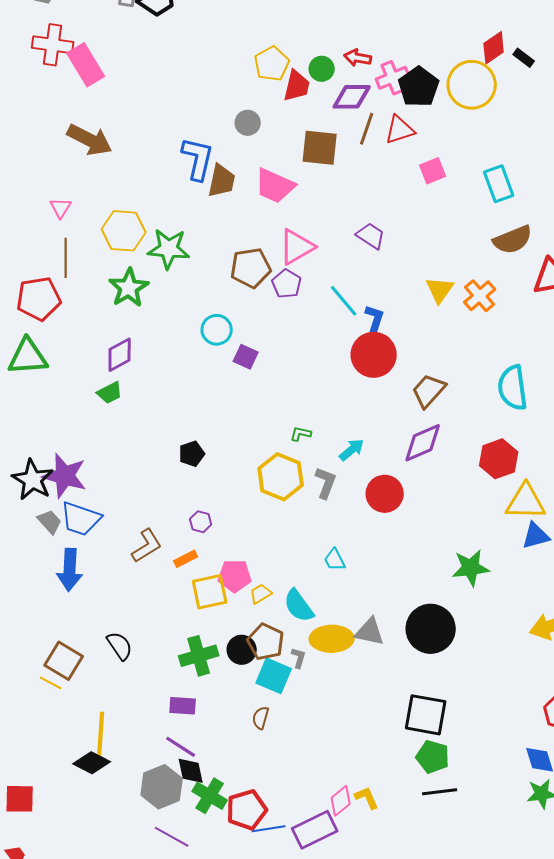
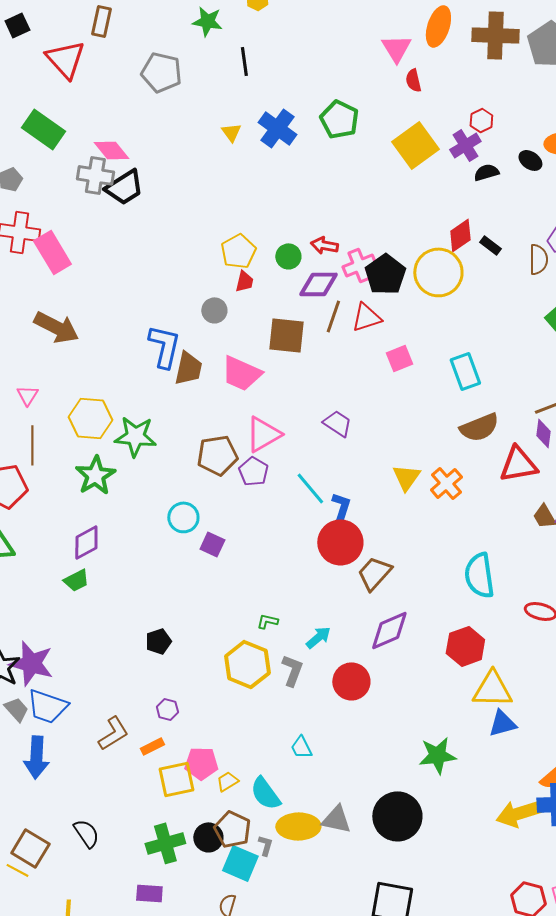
red trapezoid: (297, 86) -> (244, 281), moved, size x0.7
brown trapezoid: (429, 391) -> (374, 573), moved

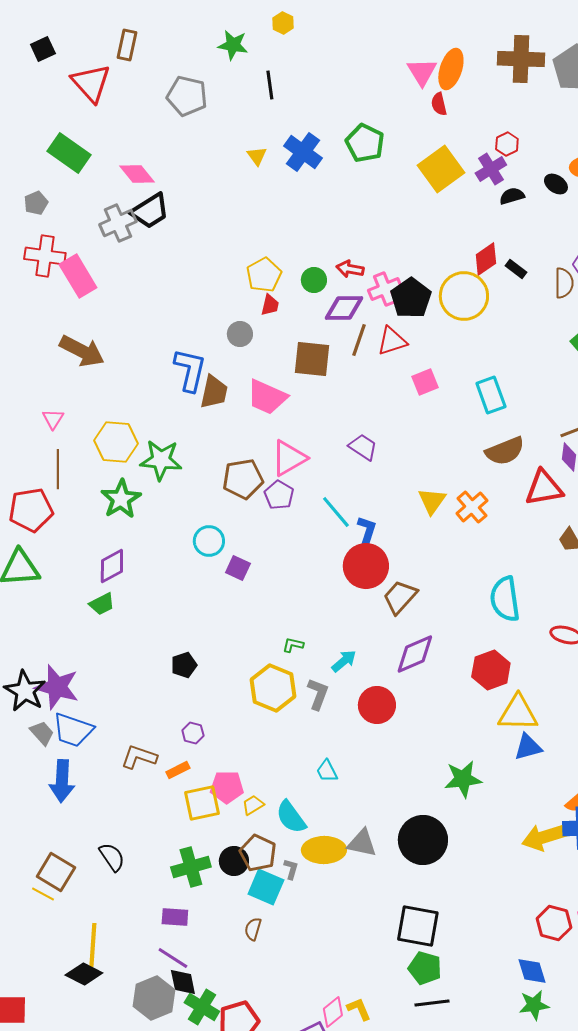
orange ellipse: (438, 26) -> (451, 69), moved
gray cross: (95, 175) -> (118, 223), moved, turned -33
brown L-shape: (113, 733) -> (139, 757), turned -129

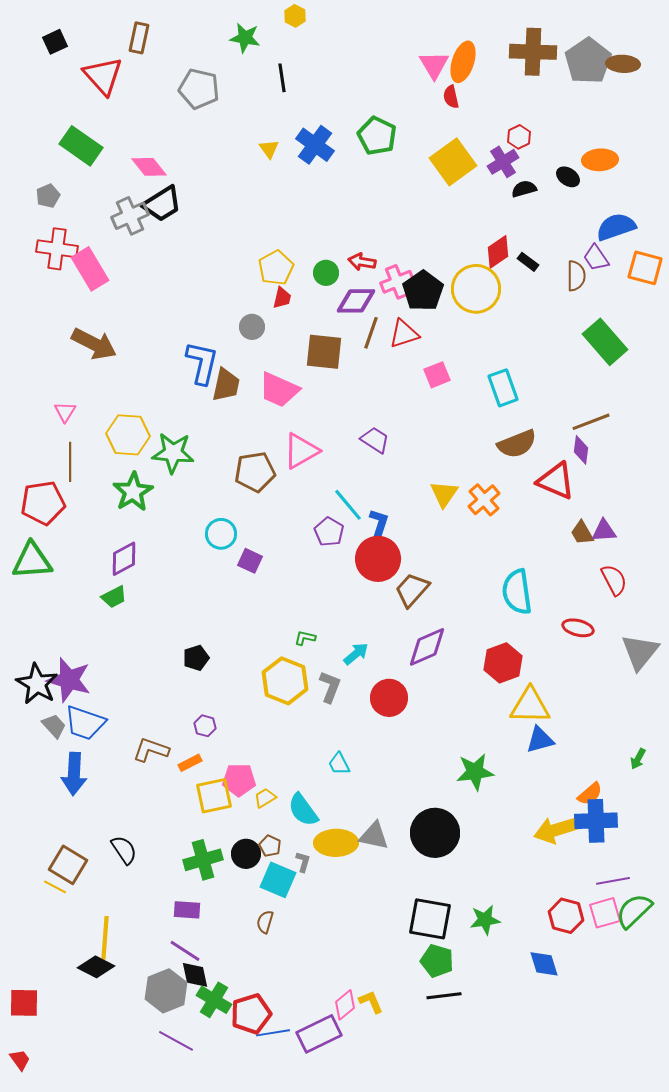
red triangle: (544, 488) -> (556, 481), turned 33
purple pentagon: (279, 495) -> (329, 532), moved
brown pentagon: (258, 853) -> (270, 846), size x0.6
green star: (534, 1005) -> (485, 920), moved

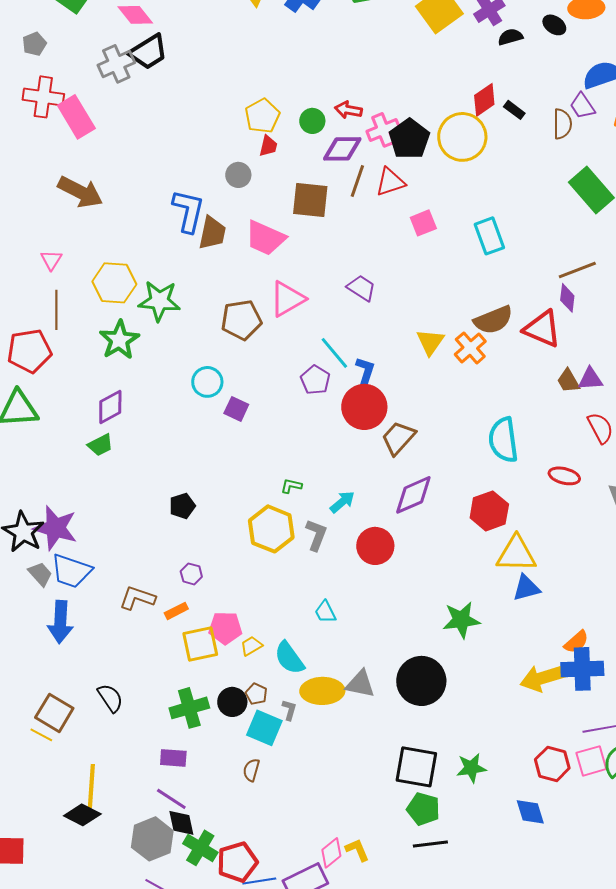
brown semicircle: (517, 444) -> (493, 320), moved

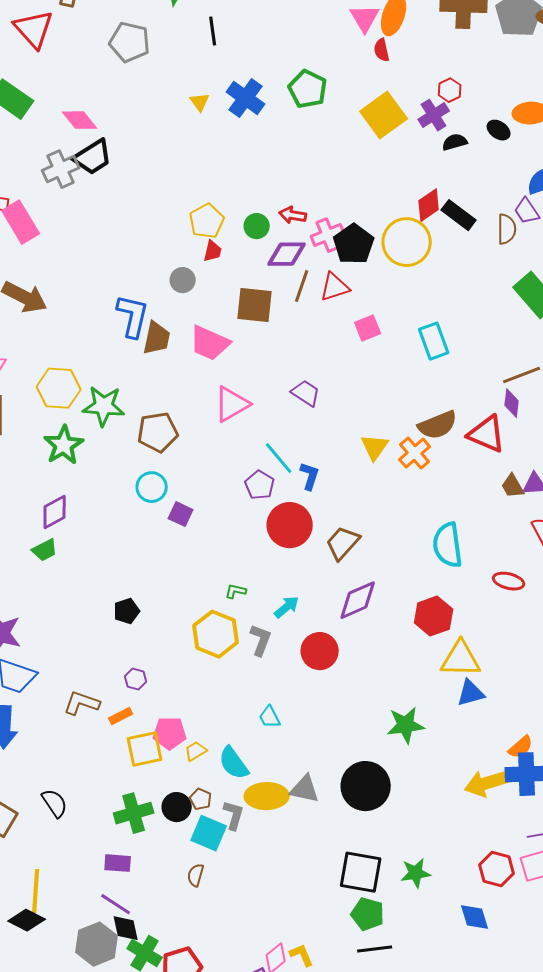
black rectangle: (514, 110) -> (459, 215), size x1.6
brown pentagon: (241, 320) -> (158, 432), moved
red circle: (364, 407) -> (290, 525), moved
gray L-shape: (289, 710) -> (234, 815), size x1.4

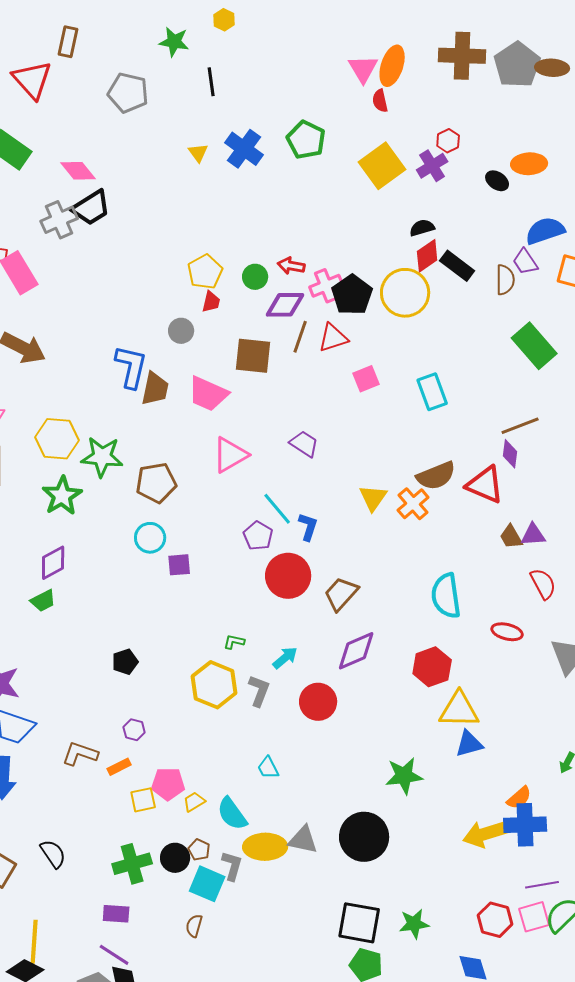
black semicircle: (455, 142) -> (422, 228), moved
purple square: (181, 514) -> (179, 565), turned -30
yellow square: (145, 749) -> (143, 800), size x0.7

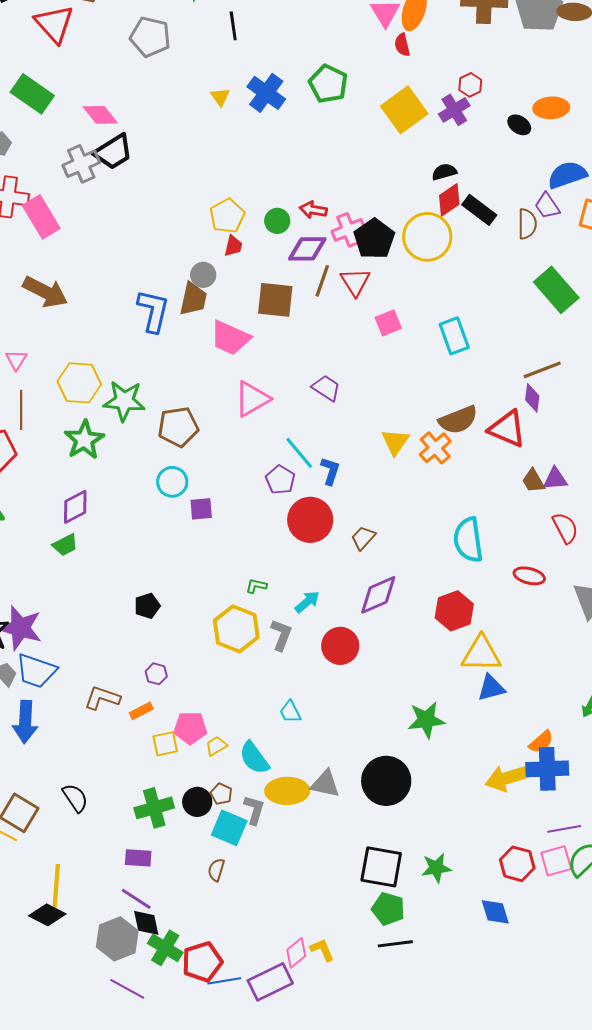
red triangle: (333, 338) -> (355, 282), turned -44
brown trapezoid: (155, 389) -> (193, 299), moved
brown trapezoid: (341, 594) -> (363, 538), size x0.7

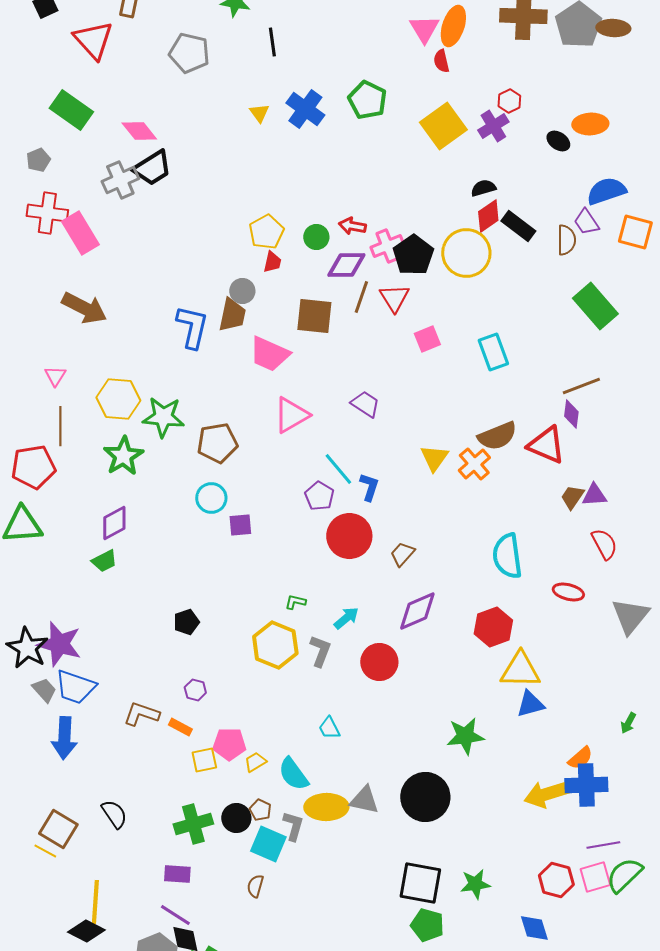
brown trapezoid: (533, 481) -> (572, 497), turned 64
orange rectangle: (141, 711) -> (180, 727), turned 55

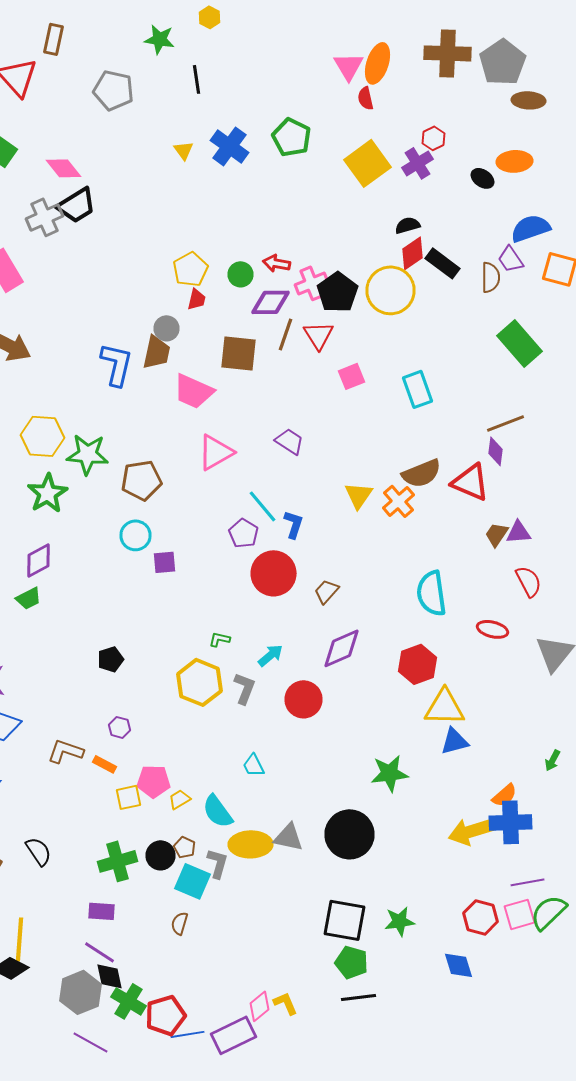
brown ellipse: (613, 28) -> (528, 100), moved

